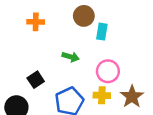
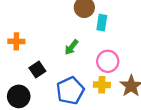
orange cross: (36, 22) -> (16, 41), moved
green arrow: (71, 57) -> (71, 47), turned 112

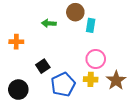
green arrow: (71, 47) -> (49, 23), moved, turned 56
black square: (37, 69) -> (43, 66), moved

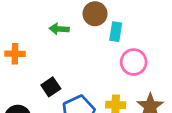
pink circle: (96, 59) -> (134, 62), moved

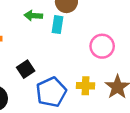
cyan rectangle: (116, 32) -> (58, 25), moved

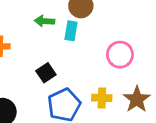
black square: (26, 69) -> (46, 73), moved

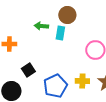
black square: (46, 73) -> (28, 70), moved

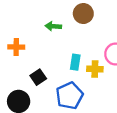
cyan rectangle: (60, 33) -> (75, 62), moved
yellow cross: (82, 81) -> (95, 69), moved

